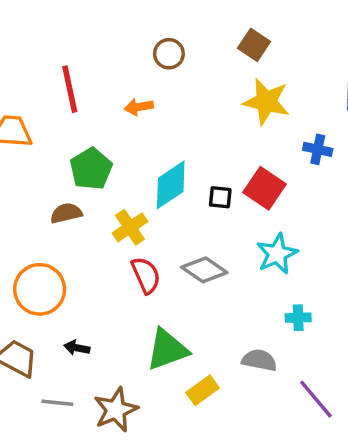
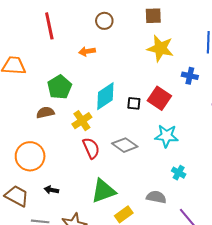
brown square: (254, 45) -> (153, 16), turned -36
red line: (70, 89) -> (49, 26), moved
cyan star: (277, 254) -> (166, 136), turned 30
cyan cross: (298, 318) -> (179, 173), turned 32

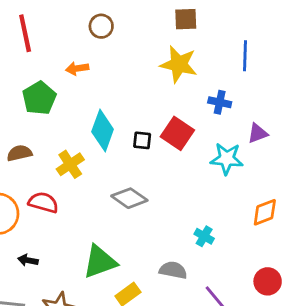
brown square: (153, 16) -> (186, 19), moved
green pentagon: (60, 87) -> (39, 98), moved
cyan diamond: (105, 96) -> (103, 131), turned -36
cyan star: (166, 136) -> (227, 159), moved
red semicircle: (91, 148) -> (43, 202), moved, turned -50

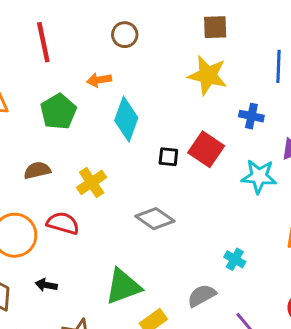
cyan diamond: (103, 131) -> (126, 119), moved
gray semicircle: (173, 270) -> (202, 296), turned -40

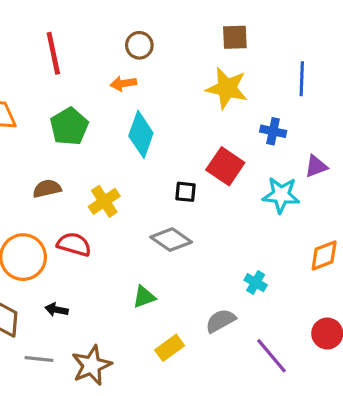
orange arrow: (99, 80) -> (123, 83), moved
black square: (168, 157) -> (185, 192), moved
green triangle: (123, 286) -> (144, 297), moved, size x0.6

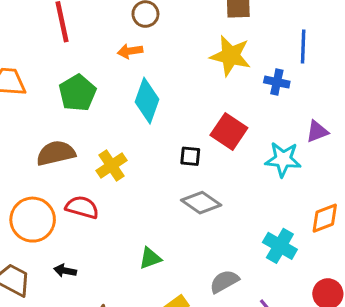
blue cross: (273, 131) -> (277, 82), moved
brown semicircle: (47, 189) -> (56, 153), size x1.4
gray diamond: (171, 240) -> (201, 203), moved
cyan cross: (256, 283) -> (280, 246), moved, size x1.5

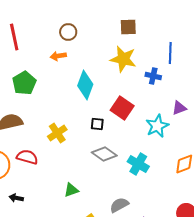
cyan diamond: (147, 101) -> (85, 85), moved
cyan star: (283, 159) -> (157, 126), turned -30
yellow cross: (111, 165) -> (57, 133), moved
cyan cross: (280, 246) -> (138, 164), moved

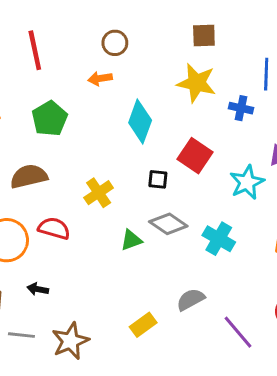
green triangle: (71, 190) -> (131, 240), moved

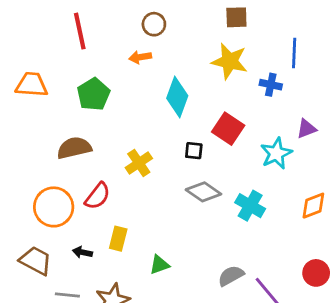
red semicircle: (54, 228) -> (98, 196), turned 112
green triangle: (131, 240) -> (159, 265), moved
gray semicircle: (191, 300) -> (231, 276), moved
yellow rectangle: (143, 325) -> (118, 239), moved, turned -40

